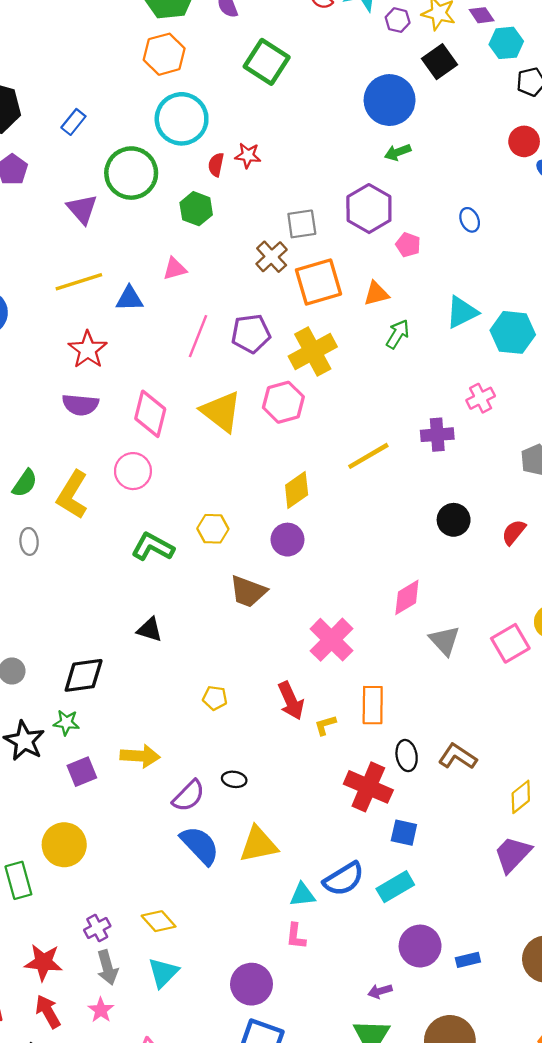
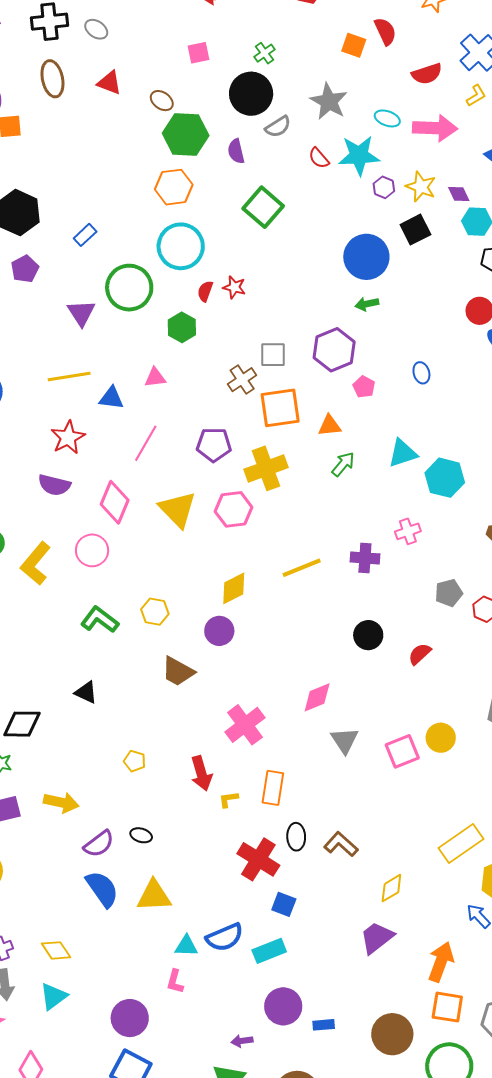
pink line: (198, 336) -> (146, 443), moved

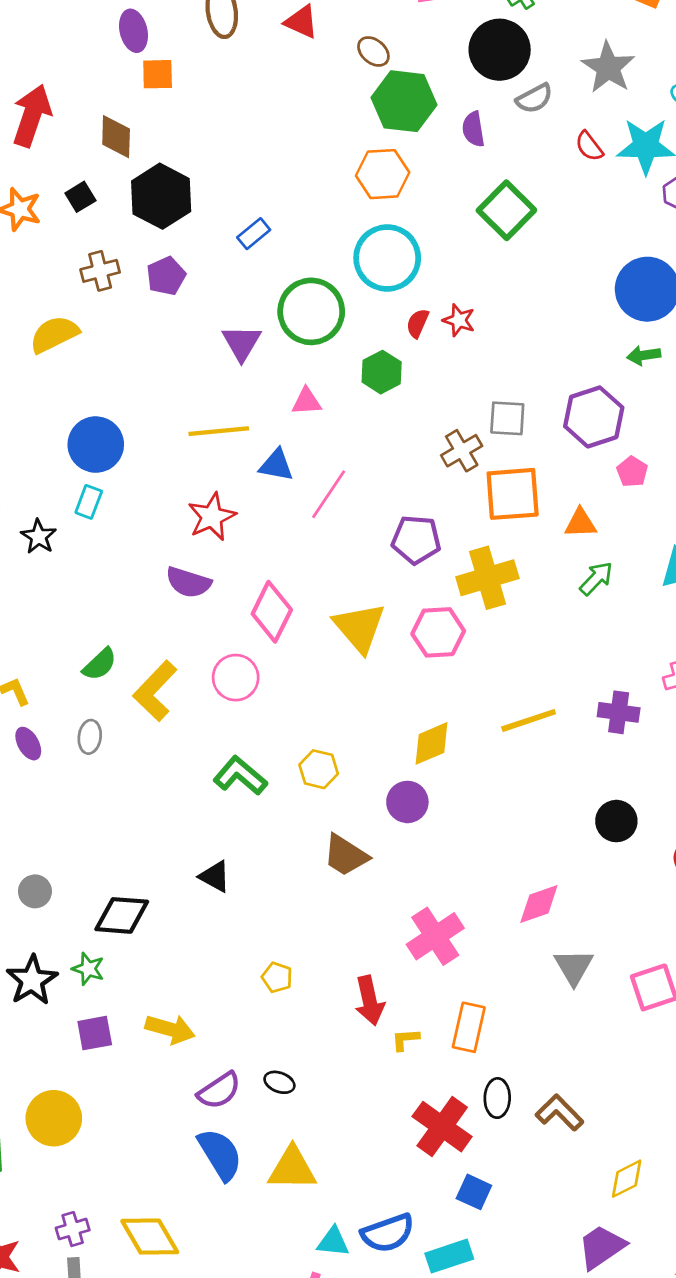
pink triangle: (155, 378) -> (307, 402), moved
pink line: (146, 443) -> (329, 494), moved
yellow diamond: (56, 950) -> (150, 1237), size x1.4

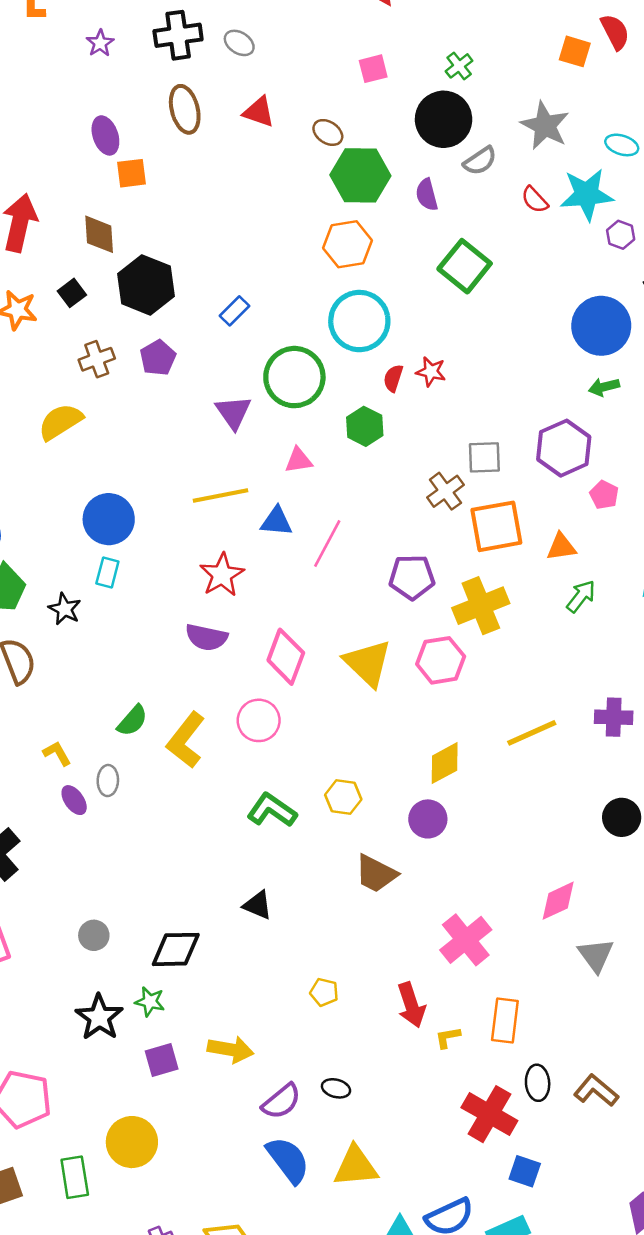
gray ellipse: (90, 737) -> (108, 781), moved

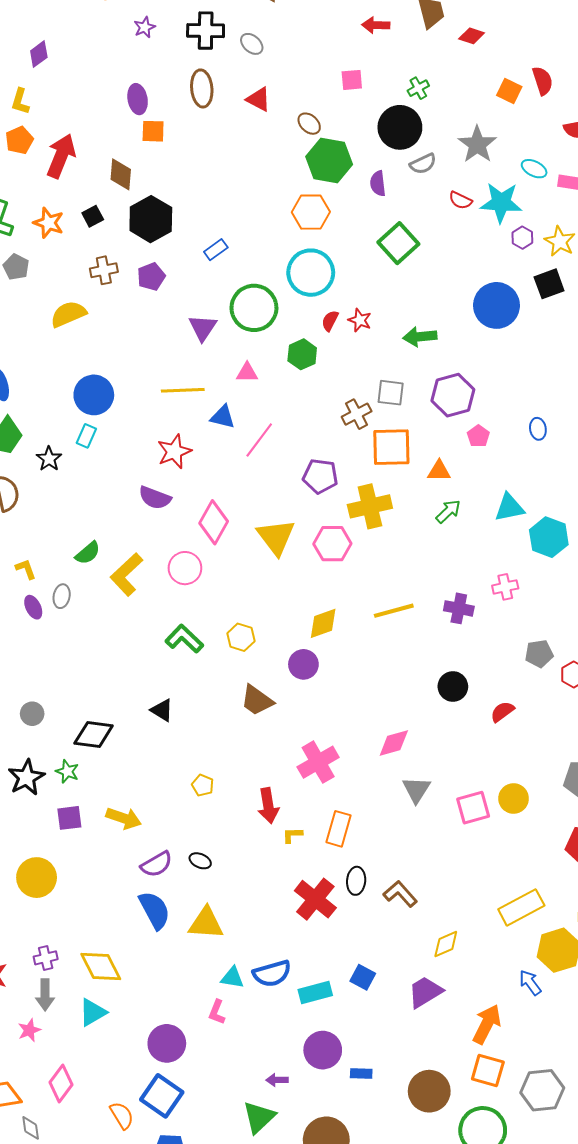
red semicircle: (535, 200) -> (460, 200), turned -30
green arrow: (604, 387) -> (420, 337), moved, size x1.4
blue square: (525, 1171) -> (363, 977), moved

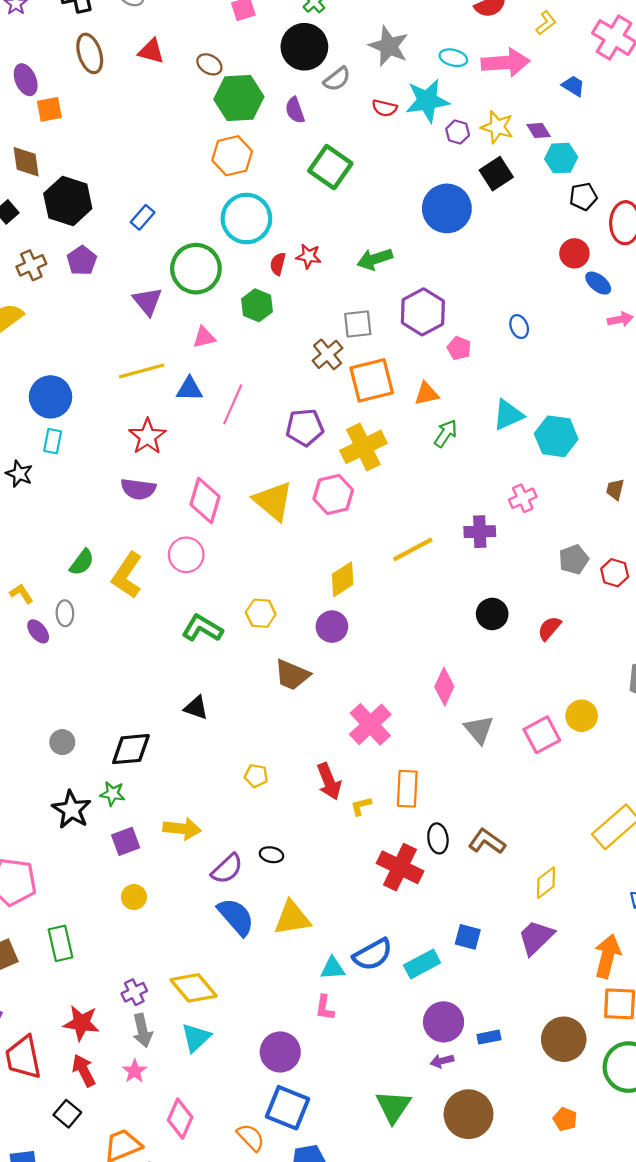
pink diamond: (394, 743) -> (444, 687), turned -36
yellow circle: (37, 878) -> (134, 897), moved, size x0.6
purple arrow: (277, 1080) -> (442, 1061), moved

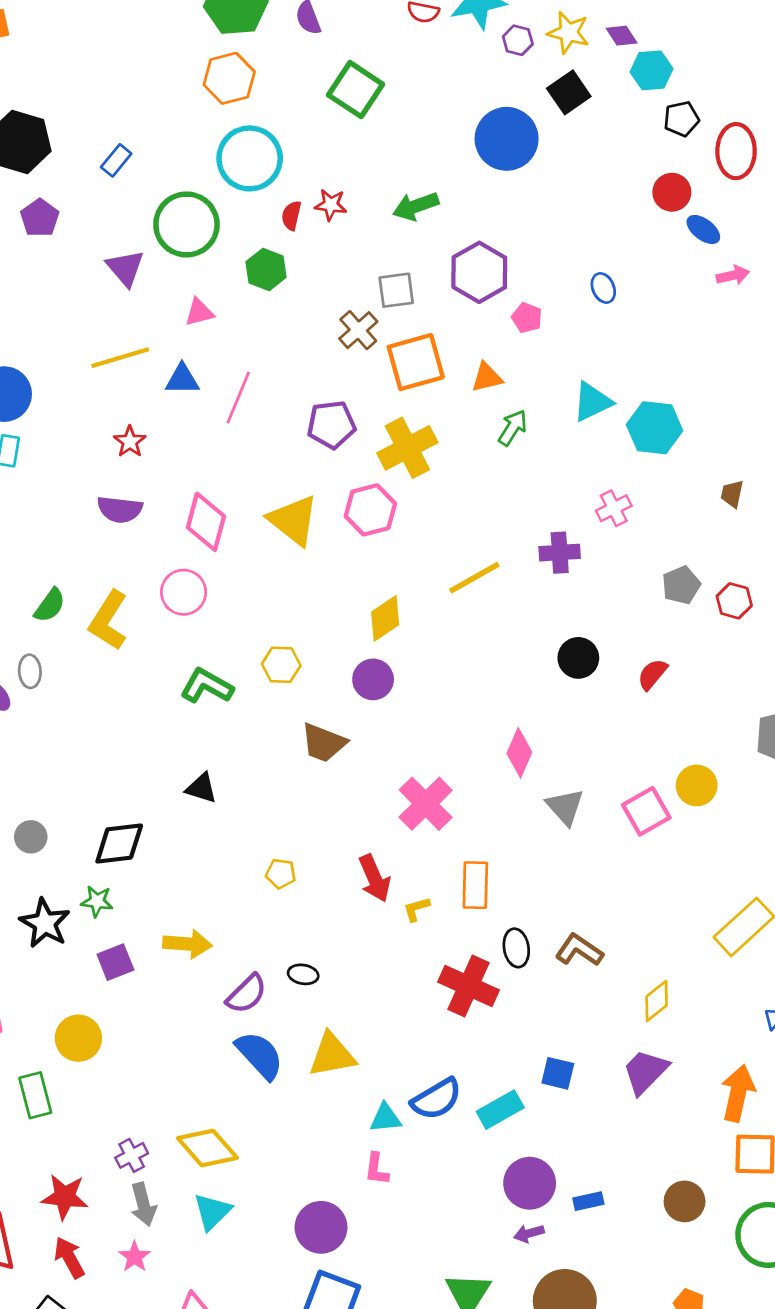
red star: (147, 436) -> (130, 442), size x0.7
yellow circle: (134, 897) -> (78, 1038), moved, size x1.4
brown circle: (564, 1039) -> (685, 1201), size x0.7

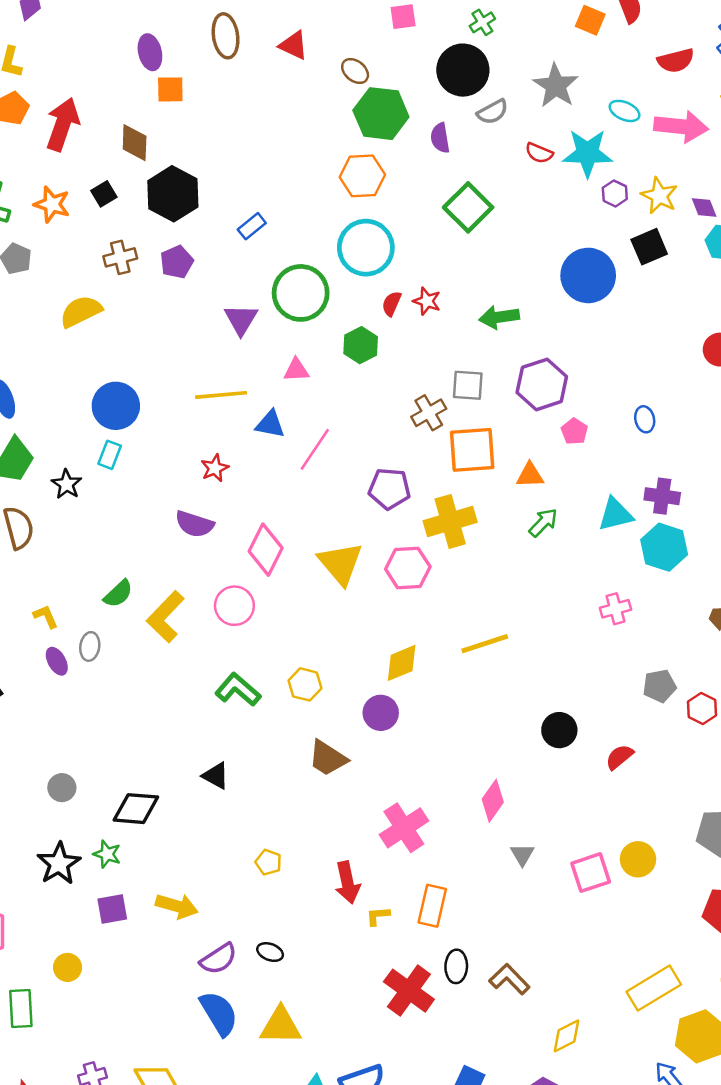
purple cross: (560, 553) -> (662, 496), moved
gray triangle: (565, 807) -> (522, 855), size x0.7
yellow circle: (78, 1038) -> (68, 967), size x0.7

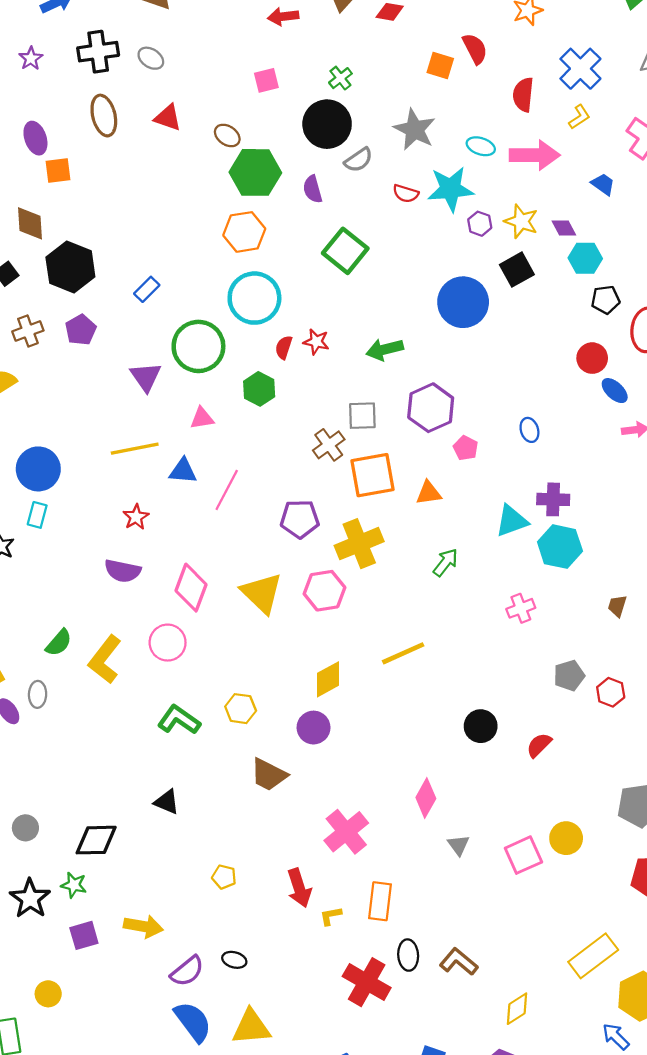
red semicircle: (676, 61) -> (523, 95), turned 116
green arrow: (543, 523) -> (446, 562), moved

